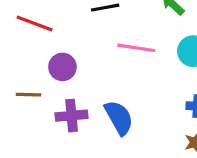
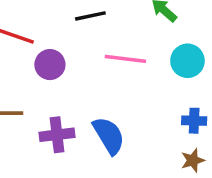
purple circle: (62, 67) -> (50, 65), moved

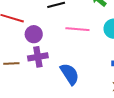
purple cross: (57, 135) -> (38, 57), moved

